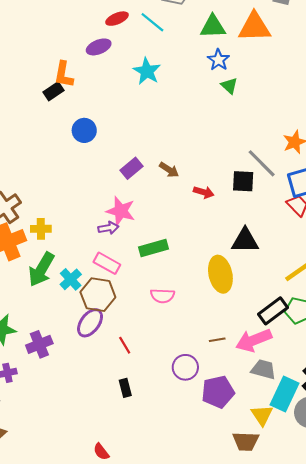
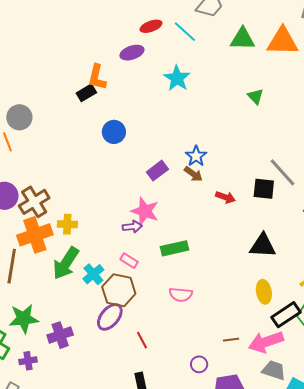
blue star: (219, 60) -> (196, 156), moved
pink rectangle: (107, 263) -> (129, 261), size x0.7
yellow ellipse: (220, 274) -> (264, 292), moved, size x0.7
purple circle: (185, 367) -> (199, 364), size x0.7

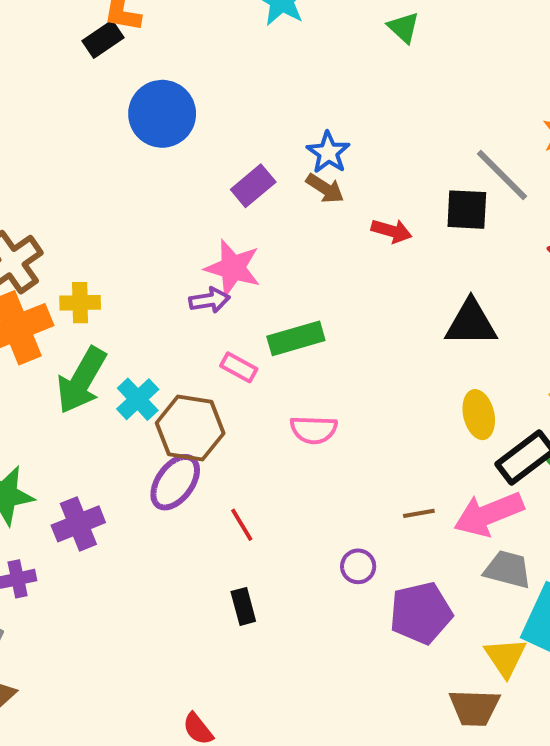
green triangle: (255, 96) -> (404, 27), moved
blue circle: (114, 132) -> (162, 114), size x1.4
pink rectangle: (129, 261) -> (239, 367), moved

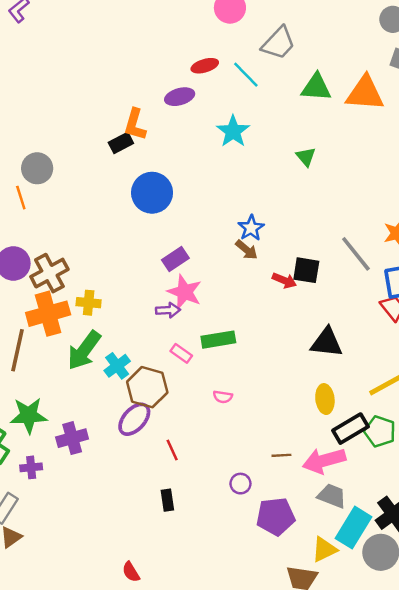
purple rectangle: (253, 186) -> (175, 259), moved
black square: (467, 210) -> (306, 270), moved
pink semicircle: (314, 430) -> (223, 397), size x0.7
yellow triangle: (505, 657) -> (324, 549), turned 32

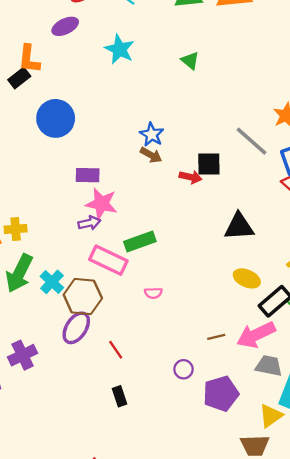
purple rectangle: (175, 259) -> (88, 175), turned 45
pink rectangle: (181, 353) -> (108, 260), size x1.8
yellow ellipse: (325, 399) -> (247, 278), turned -50

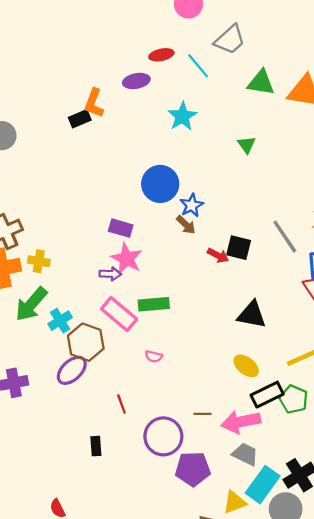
blue circle: (56, 118) -> (160, 184), moved
red line: (116, 350) -> (121, 404), moved
purple circle: (184, 369) -> (163, 436), size x2.0

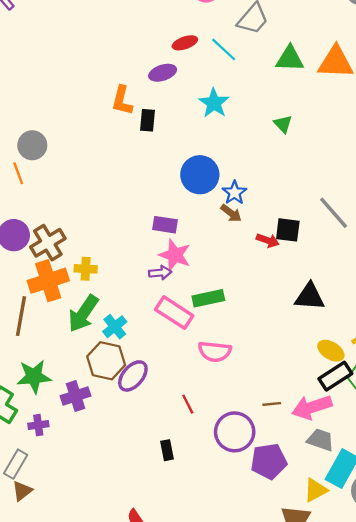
black rectangle: (80, 119) -> (147, 120), moved, turned -55
brown hexagon: (86, 342) -> (106, 361), moved
pink semicircle: (154, 356) -> (215, 351), size x1.8
yellow ellipse: (246, 366) -> (331, 351), moved

